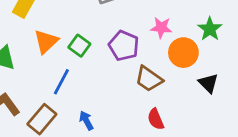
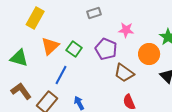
pink star: (161, 28) -> (126, 30), moved

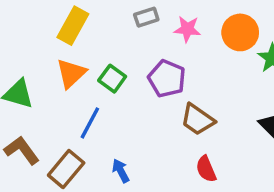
yellow rectangle: (35, 18) -> (73, 26), moved
pink star: (126, 30) -> (187, 29), moved
orange circle: (149, 54) -> (240, 32), moved

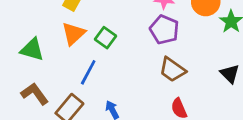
purple pentagon: (167, 79) -> (164, 30), moved

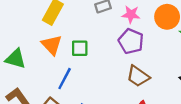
orange triangle: (73, 34) -> (52, 45), turned -30
green square: (106, 38) -> (80, 48), turned -36

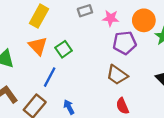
purple pentagon: (131, 41) -> (125, 43), moved, turned -30
green square: (80, 48) -> (64, 49), turned -35

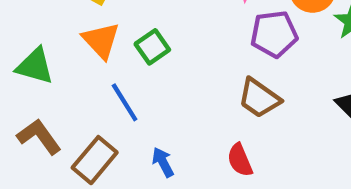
blue line: (50, 77) -> (125, 102), turned -60
red semicircle: (122, 106) -> (240, 160), moved

